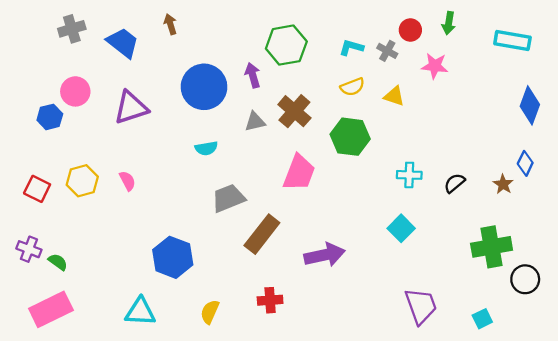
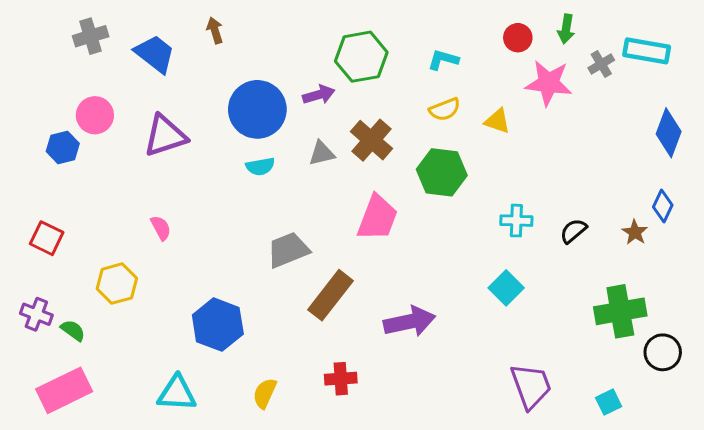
gray cross: (387, 51) -> (601, 64), moved, turned 30
pink star: (435, 66) -> (549, 83), size x1.4
purple arrow: (253, 75) -> (319, 95), turned 90
cyan semicircle: (206, 148) -> (260, 166), moved
yellow hexagon: (82, 181) -> (117, 284), moved

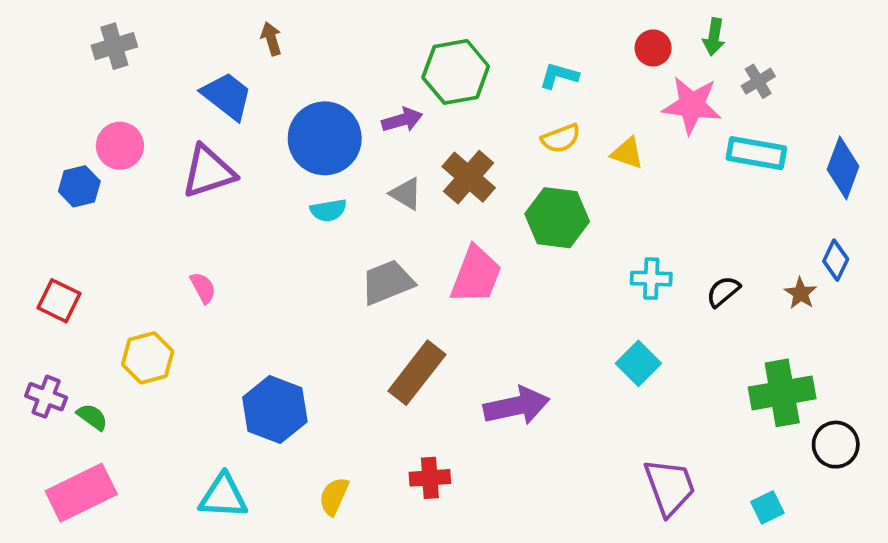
cyan rectangle: (647, 51) -> (756, 153), moved
blue trapezoid: (155, 54) -> (227, 96), moved
gray triangle: (322, 153) -> (406, 194), turned 44
gray trapezoid: (288, 250) -> (387, 282), moved

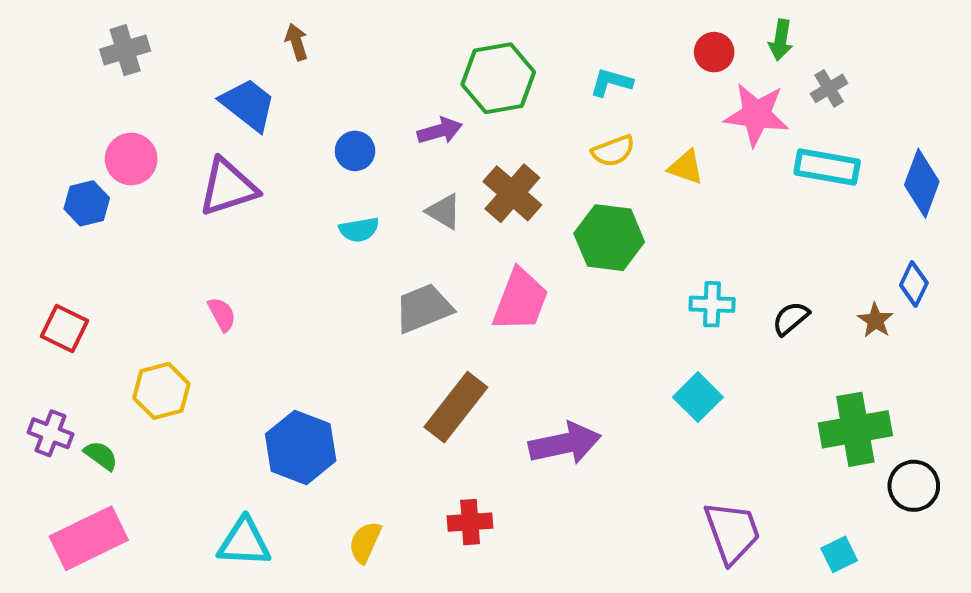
blue circle: (325, 138) -> (355, 151), size x0.5

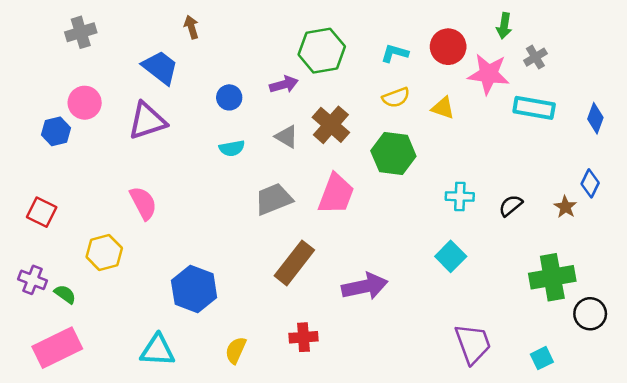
red circle: (714, 52) -> (448, 47), moved, size x1.4
blue diamond: (922, 183) -> (595, 118), size x0.7
pink semicircle: (222, 314) -> (143, 203), size x1.5

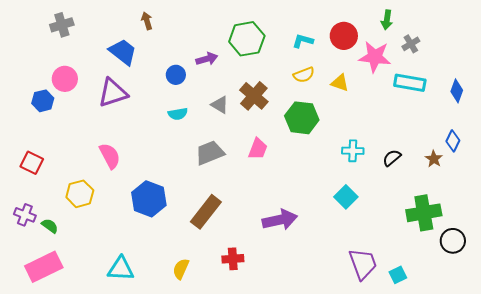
purple arrow: (284, 84) -> (207, 59), moved
pink trapezoid: (336, 194) -> (258, 149), size x0.7
brown rectangle: (294, 263) -> (206, 212), moved
blue hexagon: (194, 289) -> (149, 199), moved
cyan square: (542, 358) -> (398, 275), moved

